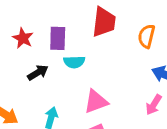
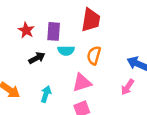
orange semicircle: (147, 36) -> (94, 55), moved

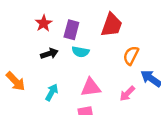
orange semicircle: (94, 55) -> (131, 55), moved
pink arrow: (128, 87) -> (127, 94), moved

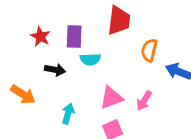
black arrow: (49, 54) -> (55, 70), turned 42
orange arrow: (16, 81) -> (23, 94), moved
pink arrow: (127, 94) -> (144, 101), moved

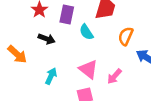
cyan semicircle: (90, 59) -> (86, 32), moved, turned 49
pink triangle: (111, 98) -> (88, 69), turned 48

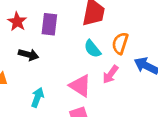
cyan semicircle: (86, 32) -> (92, 49), moved
pink arrow: (114, 76) -> (110, 74), moved

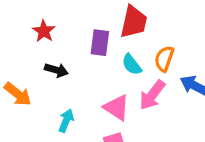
purple rectangle: (49, 24) -> (100, 43), moved
pink arrow: (110, 74) -> (152, 95), size x1.4

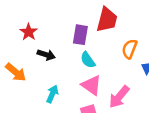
red star: (44, 31) -> (29, 32), moved
cyan semicircle: (132, 65) -> (88, 60), moved
pink arrow: (152, 95) -> (119, 97), moved

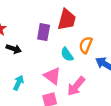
cyan semicircle: (88, 60) -> (67, 54), moved

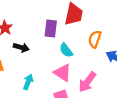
cyan semicircle: (67, 54) -> (66, 50), moved

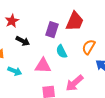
pink triangle: (62, 73) -> (43, 66), moved, turned -42
cyan arrow: (28, 82) -> (15, 71), moved, turned 80

